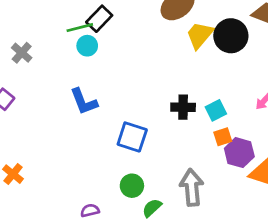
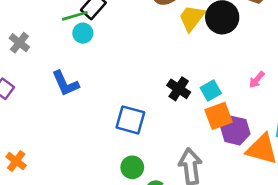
blue L-shape: (84, 102) -> (65, 83), moved
black cross: (183, 107) -> (179, 89), turned 35
orange square: (223, 137) -> (219, 116), size x1.5

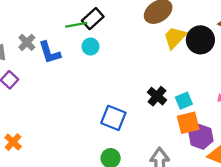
cyan circle: (83, 33) -> (90, 47), moved
blue L-shape: (65, 83) -> (50, 53), moved

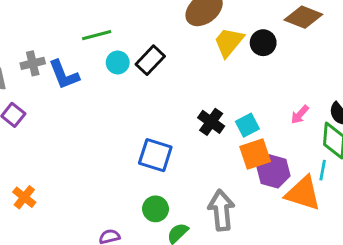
black rectangle: (93, 19) -> (150, 60), moved
black circle: (200, 40) -> (263, 43), size x0.7
gray cross: (27, 42) -> (33, 63), turned 36

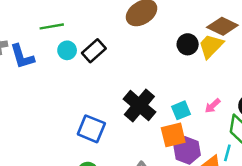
yellow trapezoid: (229, 42) -> (211, 46), moved
black cross: (211, 122) -> (139, 105), size x1.5
cyan square: (247, 125) -> (181, 110), moved

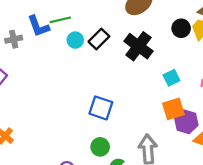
blue L-shape: (22, 57) -> (38, 26), moved
black cross: (139, 105) -> (138, 46), moved
cyan square: (181, 110) -> (172, 78), moved

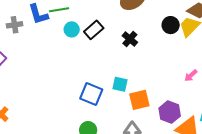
black cross: (138, 46) -> (130, 39), size x0.6
cyan square: (172, 78) -> (120, 84), moved, turned 35
orange square: (173, 109) -> (139, 100), moved

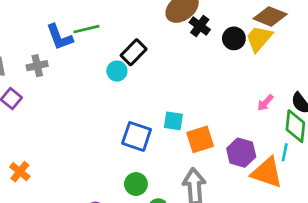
gray cross: (15, 25) -> (37, 66), moved
cyan circle: (72, 29) -> (117, 71), moved
black cross: (130, 39) -> (200, 26), moved

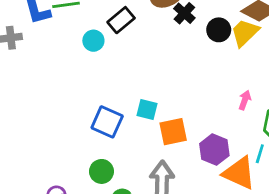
black rectangle: (134, 52) -> (121, 20), moved
cyan circle: (117, 71) -> (93, 41), moved
pink arrow: (265, 103) -> (245, 100), turned 150

